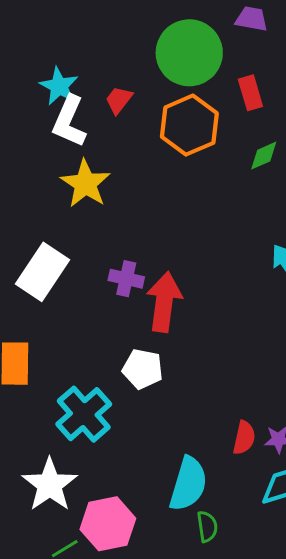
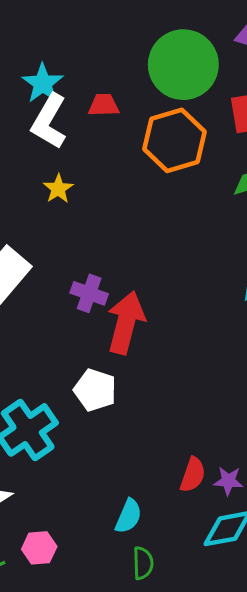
red trapezoid: (119, 100) -> (104, 105), turned 44
yellow star: (85, 184) -> (58, 189), size x0.6
cyan semicircle: (188, 484) -> (128, 516), size x0.6
pink hexagon: (108, 524) -> (39, 548), size x0.6

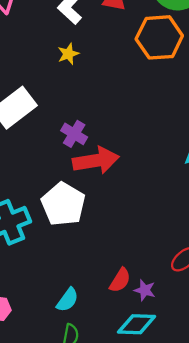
red arrow: (126, 322) -> (96, 160), turned 54
white pentagon: (95, 390) -> (63, 204), size x1.4

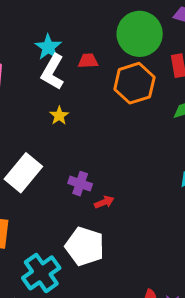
red arrow: (96, 160) -> (104, 202), size x0.5

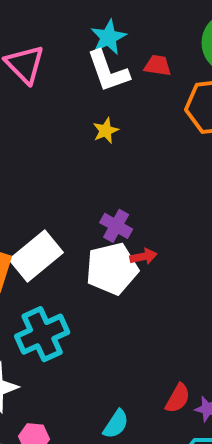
white L-shape: (53, 72) -> (108, 71), turned -60
white rectangle: (23, 173) -> (36, 256), moved
white pentagon: (85, 246) -> (112, 269), moved, turned 30

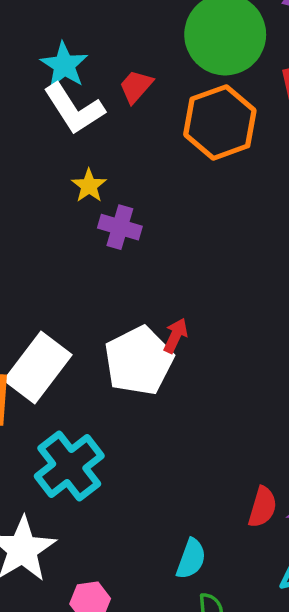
red trapezoid: (158, 66) -> (136, 86), turned -44
purple cross: (116, 226) -> (120, 227), moved
red arrow: (143, 257) -> (176, 336), turned -40

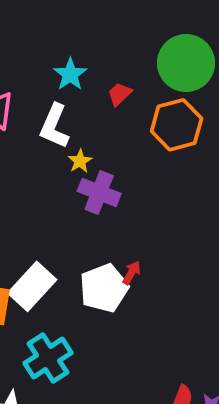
white L-shape: (74, 109) -> (54, 126), moved, turned 51
purple cross: (120, 227) -> (99, 192), size x1.4

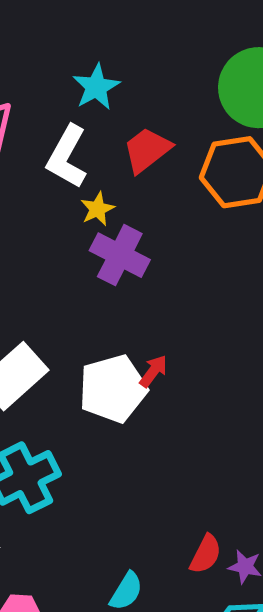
red trapezoid: (120, 94) -> (147, 150), moved, size x1.4

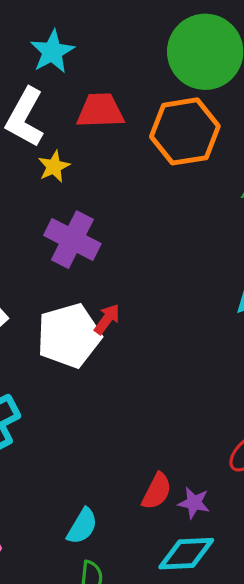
red trapezoid: (147, 150) -> (100, 111), turned 36
purple cross: (120, 255) -> (72, 240), moved

